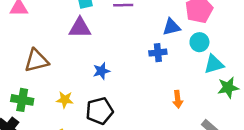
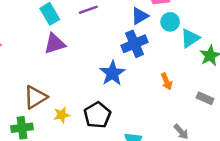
blue cross: (158, 53) -> (134, 44), size x1.5
brown triangle: (36, 61) -> (35, 97), moved
blue star: (101, 71) -> (112, 73), moved, size x1.5

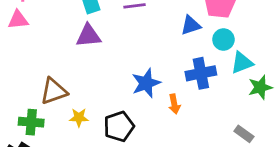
blue cross: (134, 44) -> (201, 73), moved
orange arrow: (167, 81) -> (174, 104), moved

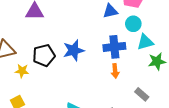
orange arrow: (174, 104) -> (115, 71), moved
black pentagon: (119, 126) -> (44, 55), moved

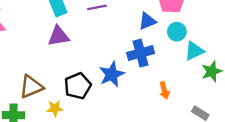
blue cross: (114, 47) -> (141, 53), moved

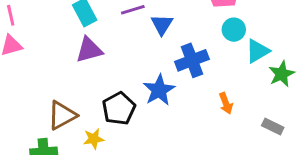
blue triangle: (147, 21) -> (162, 24), moved, turned -30

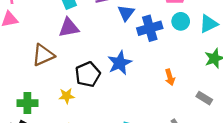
cyan triangle: (258, 51) -> (209, 24), moved
blue cross: (192, 60) -> (150, 28), moved
brown triangle: (62, 115) -> (43, 55), moved

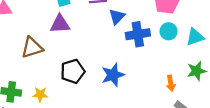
blue star: (120, 63) -> (113, 75), moved
orange arrow: (170, 77) -> (171, 83), moved
yellow star: (67, 96) -> (40, 94), moved

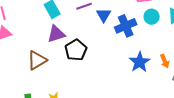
black pentagon: (73, 71) -> (76, 50), moved
blue star: (113, 75) -> (140, 62), moved

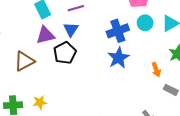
blue triangle: (104, 15) -> (71, 29), moved
blue star: (140, 62) -> (119, 58), moved

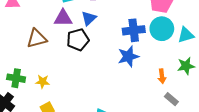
cyan circle: (145, 23) -> (162, 29), size x1.5

